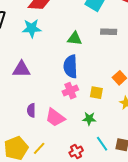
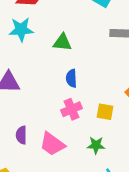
green triangle: (75, 39) -> (62, 42), moved
blue semicircle: (71, 67) -> (71, 78), size x0.6

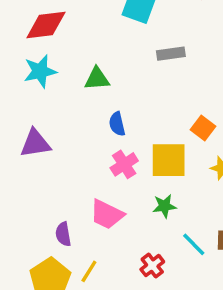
yellow square: (105, 112) -> (169, 160), size x1.6
purple semicircle: (21, 135) -> (63, 234), moved

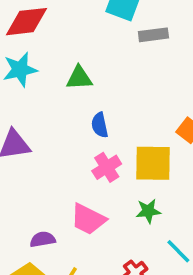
gray rectangle: (171, 54) -> (153, 35), moved
purple semicircle: (63, 234) -> (43, 239), turned 90

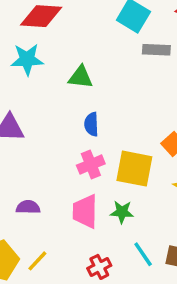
pink trapezoid: (88, 219) -> (85, 211), moved, turned 54
purple semicircle: (43, 239) -> (28, 207), moved

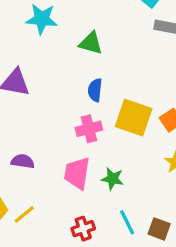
yellow square: (134, 169) -> (134, 118), moved

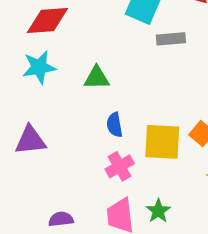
green star: (112, 179) -> (158, 211), turned -30

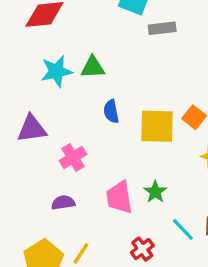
cyan star: (39, 67) -> (56, 71), moved
pink cross: (120, 166) -> (73, 157), moved

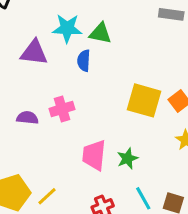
blue semicircle: (111, 111) -> (84, 61), moved
purple triangle: (32, 129) -> (34, 53), moved
purple semicircle: (63, 203) -> (27, 118), moved

